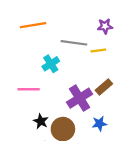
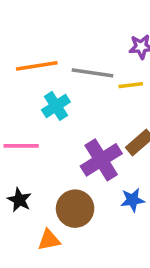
orange line: (33, 25) -> (37, 66), moved
black star: (41, 121) -> (19, 200), moved

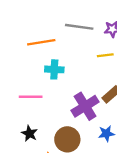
gray line: (92, 73) -> (79, 27), moved
cyan cross: (56, 106) -> (54, 69), turned 36

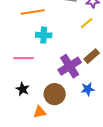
yellow line: (105, 55) -> (87, 23), turned -32

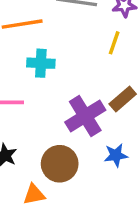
yellow line: (87, 23) -> (114, 43), turned -32

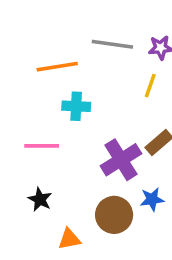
brown circle: (60, 164) -> (114, 215), moved

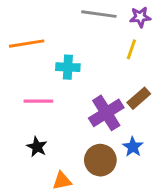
orange line: (57, 67) -> (27, 44), moved
blue star: (152, 199) -> (133, 147), turned -30

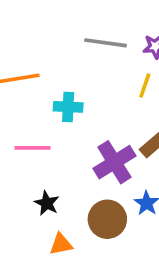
black star: (37, 147) -> (47, 203), moved

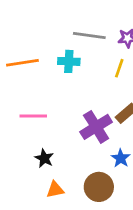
cyan cross: (68, 107) -> (69, 61), moved
brown circle: (107, 219) -> (99, 187), moved

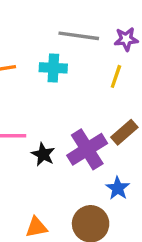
black star: (44, 158) -> (43, 154), moved

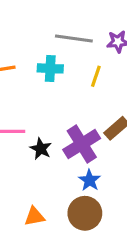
yellow line: (116, 76) -> (96, 76), moved
blue star: (118, 188) -> (90, 180), moved

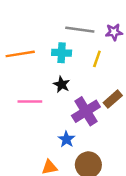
black star: (41, 149) -> (62, 84), moved
blue star: (90, 180) -> (66, 139), moved

